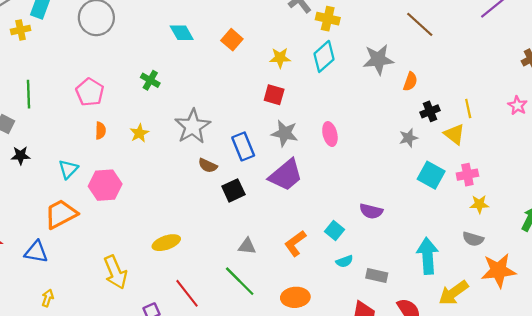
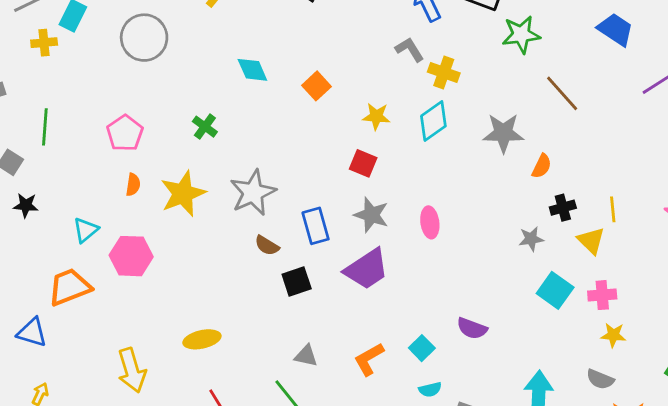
yellow star: (139, 133) -> (183, 194), size x1.8

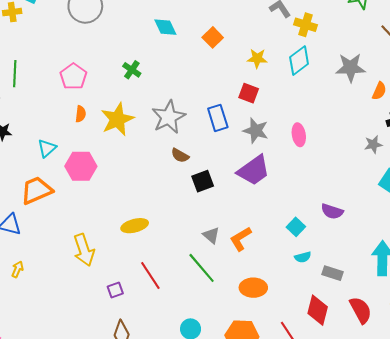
blue rectangle: (316, 226) -> (218, 118), moved
gray triangle: (306, 356) -> (211, 235), turned 30
orange L-shape: (369, 359) -> (241, 239), moved

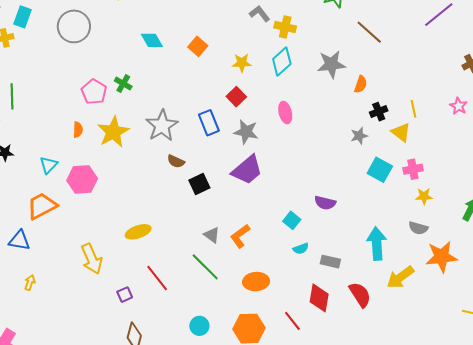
pink pentagon: (73, 76) -> (94, 92), moved
red square: (249, 93) -> (236, 97), turned 30
pink ellipse: (299, 135) -> (285, 113), moved

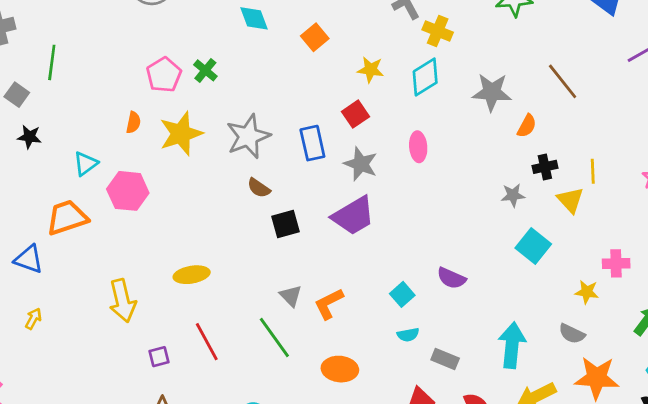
brown line: (369, 32) -> (563, 81), moved
pink cross: (413, 169) -> (616, 263), moved

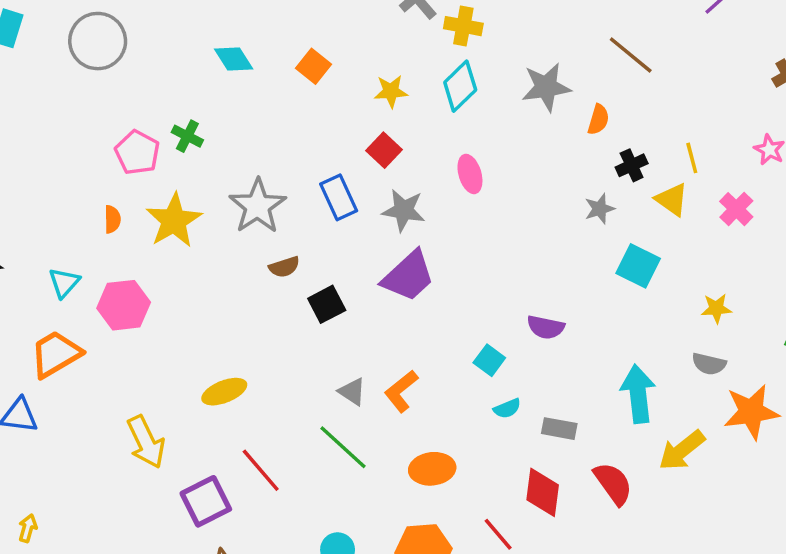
brown semicircle: (259, 188) -> (284, 267), turned -40
pink cross: (616, 263) -> (736, 209), moved, turned -32
yellow arrow: (33, 319) -> (28, 528), moved
purple square: (159, 357) -> (206, 501), size x1.8

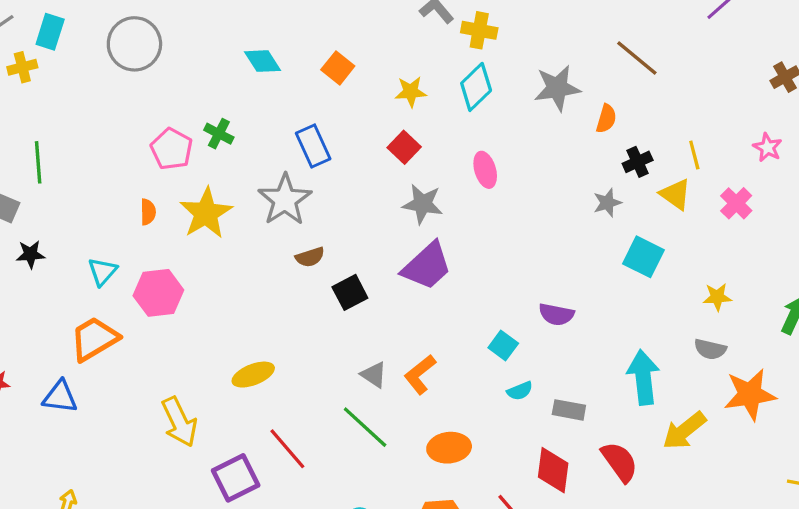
blue rectangle: (339, 197) -> (313, 146), moved

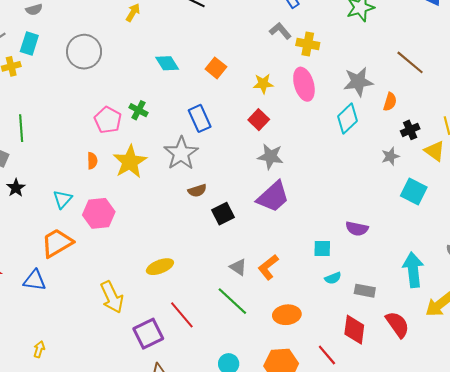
cyan diamond: (476, 87) -> (347, 119), moved
pink ellipse: (485, 170) -> (304, 84), moved, size x1.4
black star: (30, 254) -> (16, 188), turned -30
cyan square: (503, 345) -> (322, 249), turned -36

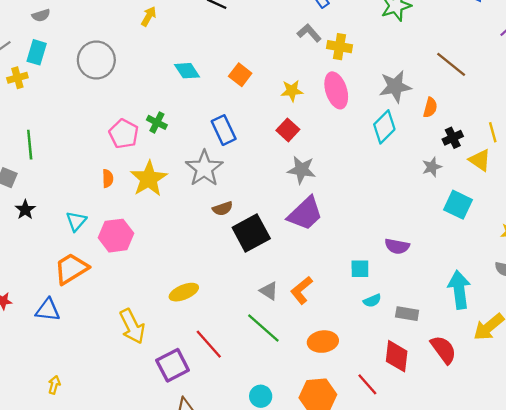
black square: (223, 214) -> (251, 233), size x1.5

